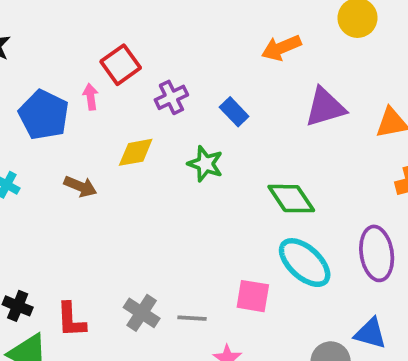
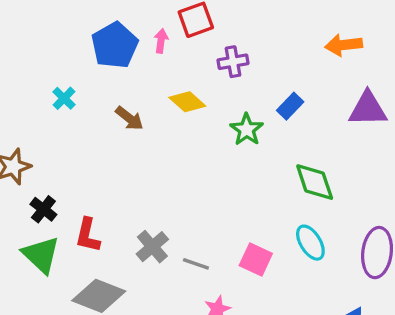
blue rectangle: (234, 112) -> (290, 106), moved, turned 72
yellow diamond: (136, 152) -> (187, 102), turned 36
cyan ellipse: (305, 263) -> (310, 243), size x0.7

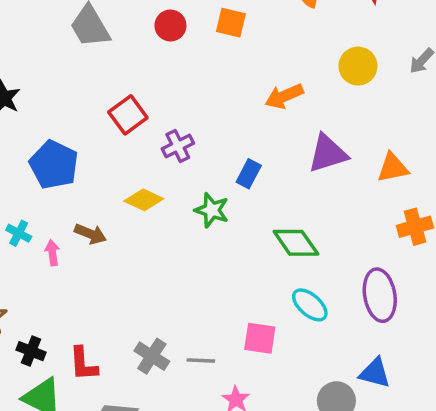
pink arrow: (161, 41) -> (52, 253), moved

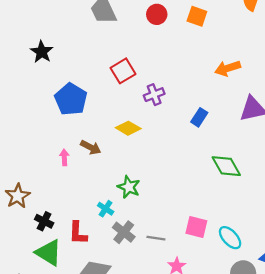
green star: (212, 210) -> (129, 187), moved
cyan cross: (19, 233) -> (106, 209), moved
cyan ellipse: (310, 305) -> (230, 238), moved

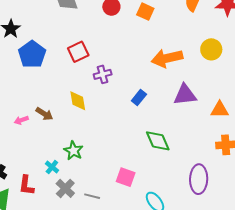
orange arrow: (228, 68) -> (167, 58), size x1.4
blue pentagon: (71, 99) -> (32, 54), moved
yellow diamond: (128, 128) -> (78, 101), turned 45
pink arrow: (64, 157) -> (21, 120), turned -112
pink square: (196, 227) -> (126, 177), moved

